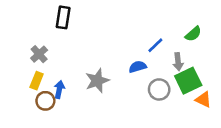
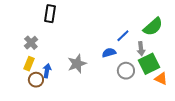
green semicircle: (193, 34) -> (153, 27), size x1.5

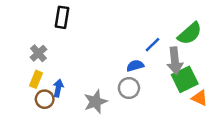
gray arrow: (141, 49) -> (175, 61), size x1.5
gray star: (77, 64) -> (95, 102), moved
gray circle: (126, 71) -> (129, 88), moved

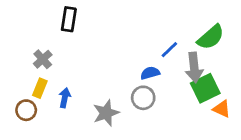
brown circle: (45, 99) -> (26, 110), moved

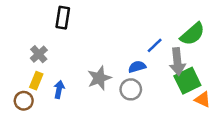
gray star: (106, 113) -> (99, 78), moved

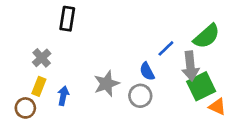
blue semicircle: (137, 67) -> (147, 71), turned -102

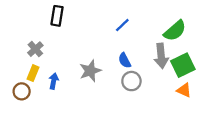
blue line: (166, 48) -> (122, 25), moved
green square: (201, 86) -> (183, 65), moved
gray circle: (140, 96) -> (131, 81), moved

